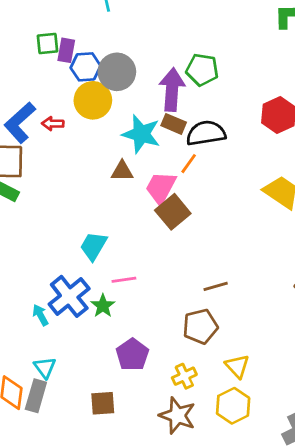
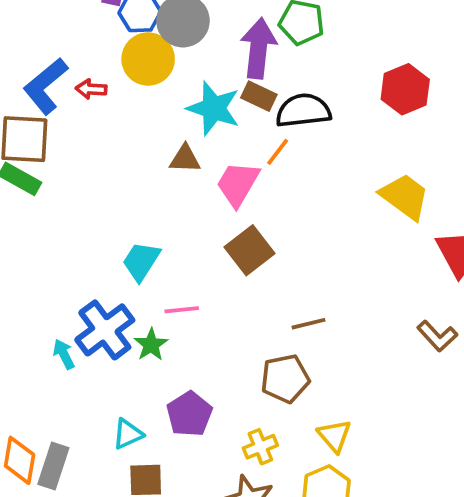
brown square: (173, 212) -> (250, 250), moved
cyan triangle: (45, 368) -> (128, 434), moved, turned 40

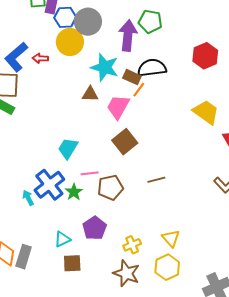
brown rectangle: (259, 96) -> (132, 77), moved
brown pentagon: (285, 379) -> (110, 187), moved

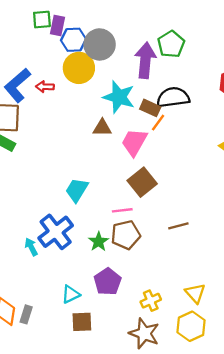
green pentagon: (150, 21) -> (171, 44), turned 30
pink line: (90, 173) -> (122, 210), moved
green star: (74, 192) -> (99, 242), moved
gray rectangle: (24, 257) -> (26, 314), size x0.7

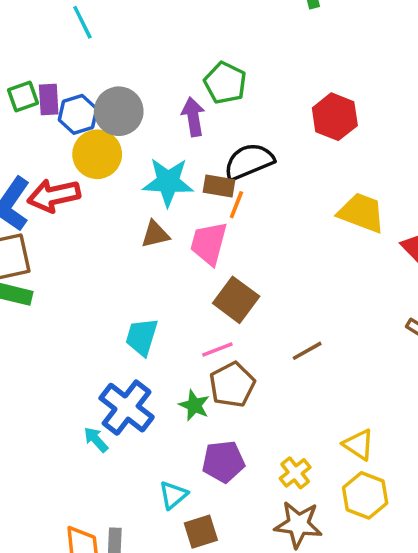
purple arrow: (145, 60) -> (193, 117), size x0.7
red arrow: (45, 87) -> (54, 196), size x1.8
purple pentagon: (108, 282) -> (223, 462), turned -30

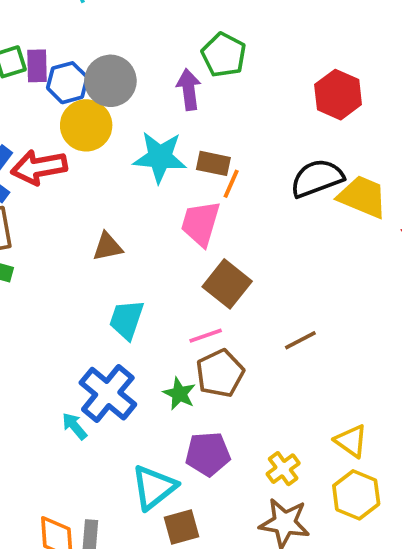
black semicircle: (249, 161) -> (317, 178), moved
brown triangle: (155, 234) -> (108, 247), moved
cyan triangle: (173, 495) -> (154, 487), size x1.5

